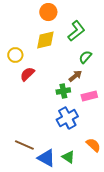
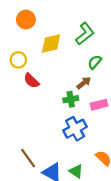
orange circle: (48, 12) -> (26, 20), moved
red semicircle: (27, 74) -> (31, 81), turned -91
brown line: (24, 145) -> (28, 158), turned 30

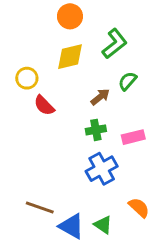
orange circle: (26, 20) -> (70, 16), moved
brown arrow: (84, 83) -> (100, 97), moved
brown line: (28, 158) -> (40, 208), turned -35

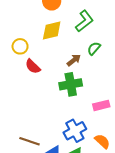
green cross: (96, 130) -> (71, 84), size x1.5
pink rectangle: (133, 137) -> (101, 105), moved
blue cross: (102, 169) -> (75, 131), moved

